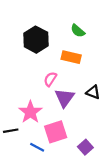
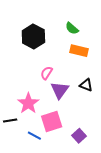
orange rectangle: (71, 57) -> (79, 51), moved

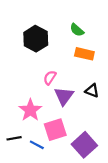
black line: (10, 120) -> (14, 138), moved
purple square: (79, 136) -> (84, 145), size x1.6

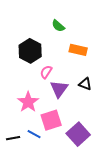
green semicircle: (77, 30) -> (58, 26), moved
black hexagon: (36, 39) -> (30, 51), moved
black line: (14, 138) -> (13, 138), moved

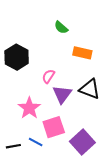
black hexagon: (30, 51) -> (17, 57), moved
black triangle: (85, 84) -> (90, 89), size x1.5

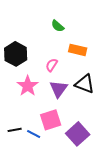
pink semicircle: (48, 76) -> (52, 65), moved
pink star: (29, 108) -> (28, 86), moved
black line: (13, 146) -> (15, 130), moved

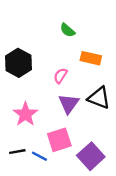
pink star: (28, 86) -> (25, 114), moved

